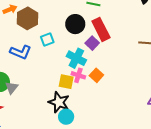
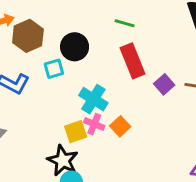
black circle: (75, 24) -> (75, 47), moved
purple square: (92, 43) -> (164, 84), moved
yellow square: (66, 82) -> (76, 132), turned -35

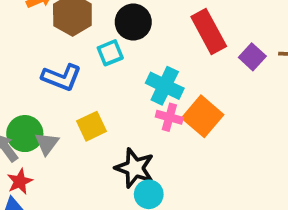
orange square: (120, 126) -> (203, 116), size x1.5
yellow square: (76, 132) -> (92, 126), moved

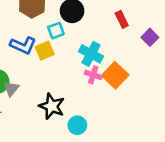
red rectangle: (209, 32) -> (122, 19), size x0.6
yellow square: (92, 126) -> (45, 51), moved
black star: (135, 168) -> (52, 106), moved

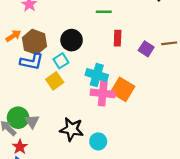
red rectangle: (122, 19) -> (118, 38), turned 40
blue L-shape: (23, 45) -> (32, 62), moved
pink cross: (93, 75) -> (103, 93), size x1.5

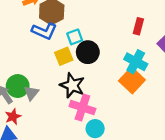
black circle: (72, 40) -> (88, 52), moved
cyan cross: (97, 75) -> (136, 62), moved
pink cross: (103, 93) -> (82, 108), moved
black star: (72, 129) -> (72, 85), moved

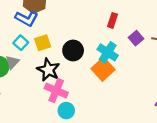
cyan square: (75, 37) -> (21, 43), moved, turned -32
black circle: (88, 52) -> (73, 51), moved
gray triangle: (31, 93) -> (12, 62), moved

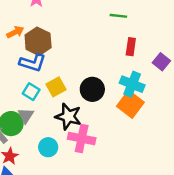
cyan circle: (66, 111) -> (48, 147), moved

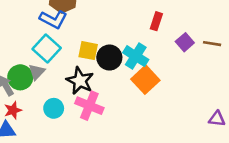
cyan cross: (132, 84) -> (136, 56), moved
yellow square: (56, 87) -> (88, 51), moved, turned 30
cyan square: (31, 92) -> (47, 48), size x1.5

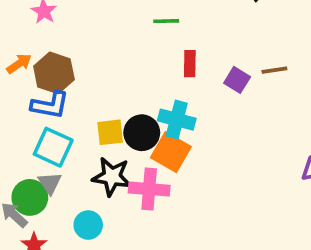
orange square: (145, 80) -> (171, 152), moved
pink cross: (89, 106) -> (149, 189), moved

